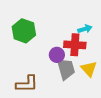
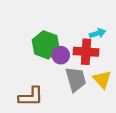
green hexagon: (24, 31) -> (46, 45), moved
purple circle: (57, 55) -> (61, 55), moved

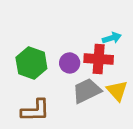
green hexagon: (46, 45) -> (31, 63), moved
gray trapezoid: (76, 79) -> (87, 91), turned -100

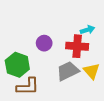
green hexagon: (31, 63) -> (17, 65), moved
purple circle: (70, 63) -> (44, 43), moved

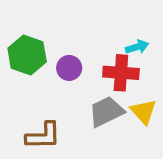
green hexagon: (17, 65) -> (27, 55), moved

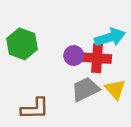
cyan arrow: (137, 47) -> (110, 37), size x1.6
purple circle: (69, 68) -> (74, 56), moved

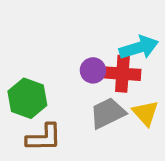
green hexagon: (22, 44) -> (27, 98), moved

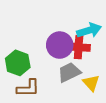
purple circle: (93, 70) -> (60, 45), size x1.6
yellow triangle: (145, 113) -> (91, 83), moved

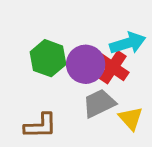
red cross: (79, 47) -> (113, 67), turned 30
green hexagon: (18, 63) -> (48, 58), moved

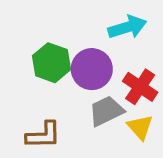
cyan arrow: (128, 43) -> (127, 27), moved
red cross: (113, 67) -> (140, 87), moved

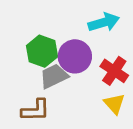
gray trapezoid: (106, 111) -> (54, 76), moved

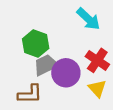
cyan arrow: (104, 22) -> (88, 19), turned 60
purple circle: (75, 56) -> (66, 73), moved

